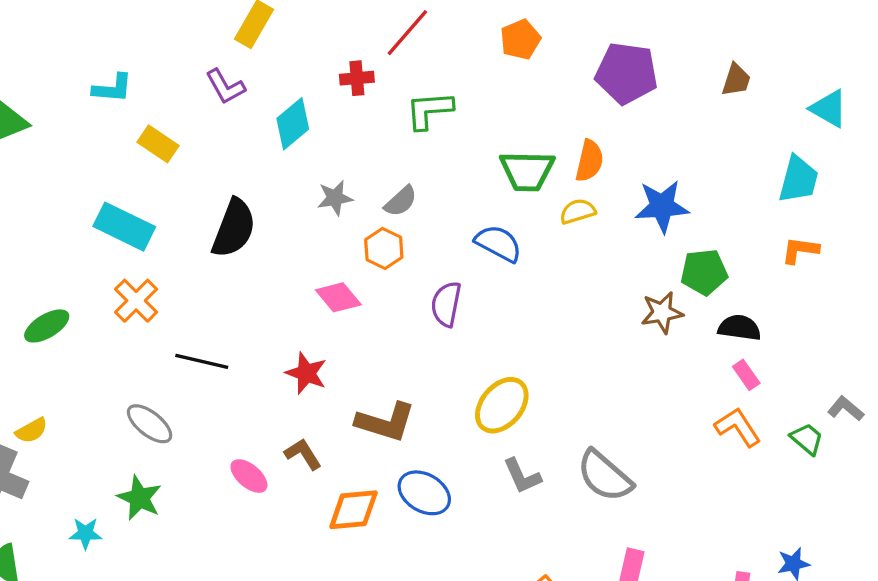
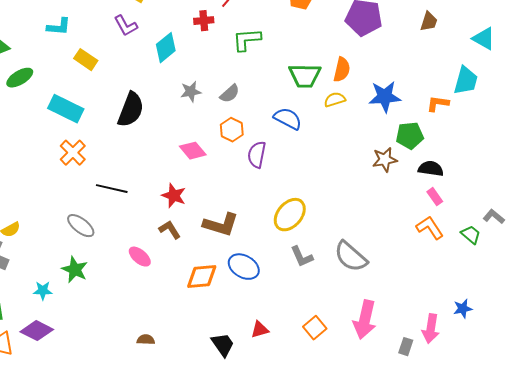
orange hexagon: (384, 248) -> (232, 130), moved
orange L-shape: (800, 250) -> (438, 104), moved
green ellipse: (47, 326) -> (20, 78), moved
brown L-shape: (303, 454) -> (170, 230), moved

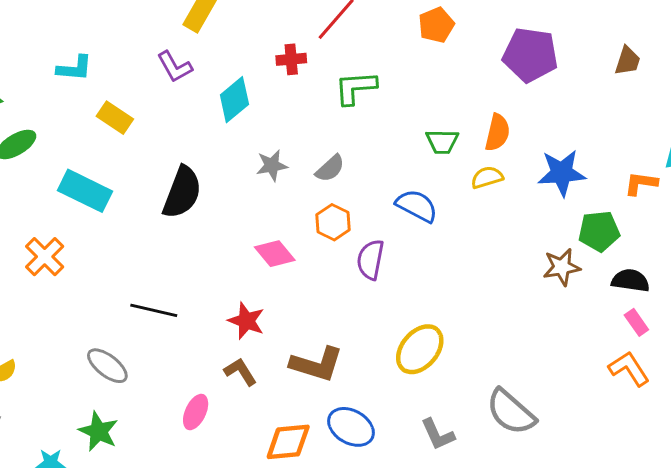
green trapezoid: (305, 76) -> (442, 142), size x0.7
orange cross: (73, 153) -> (45, 257), moved
pink ellipse: (140, 257) -> (196, 412), turned 75
gray L-shape: (302, 257) -> (438, 434), moved

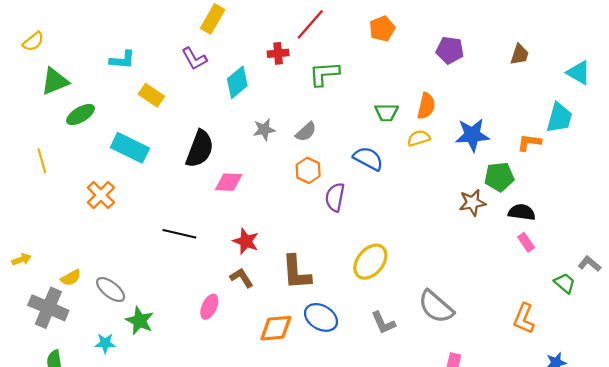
purple pentagon: (530, 55) -> (450, 50), size x0.7
pink diamond: (275, 254) -> (229, 182), moved, turned -48
brown L-shape: (317, 364) -> (296, 272), turned 69
gray ellipse: (107, 366) -> (111, 290), moved
orange L-shape: (629, 369) -> (524, 319), moved, turned -124

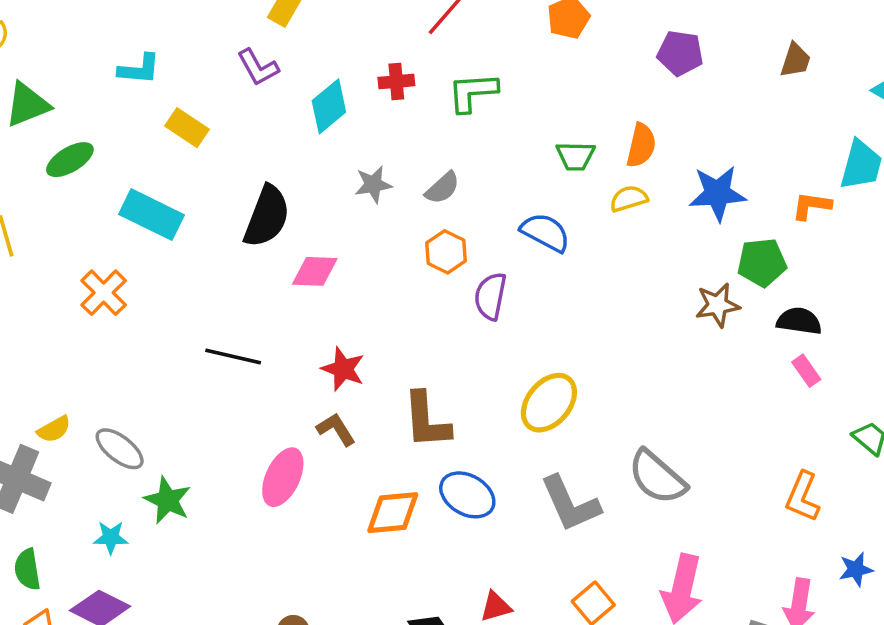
red cross: (278, 53) -> (396, 82), moved
pink ellipse: (209, 307) -> (283, 477), size x1.4
gray L-shape: (383, 323) -> (570, 504), size x1.5

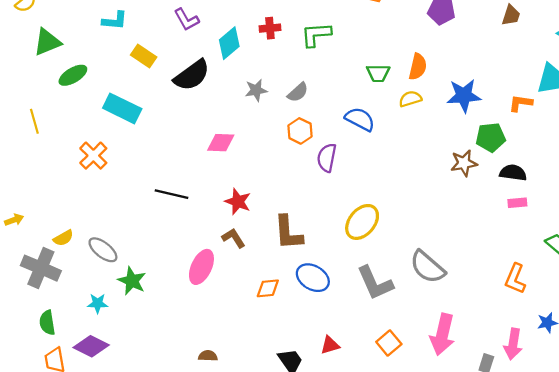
black semicircle: (267, 216) -> (192, 75), moved, turned 33
pink rectangle: (806, 371) -> (517, 203), turned -60
orange diamond: (393, 513) -> (268, 288), size x0.7

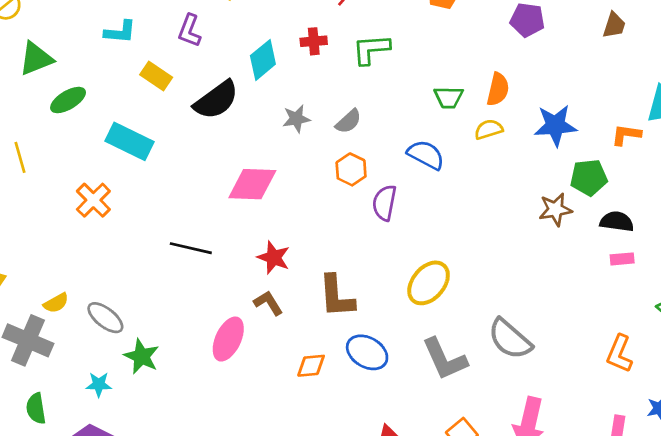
purple L-shape: (186, 20) -> (190, 31), moved, turned 50
pink diamond: (221, 143) -> (252, 184), size x1.4

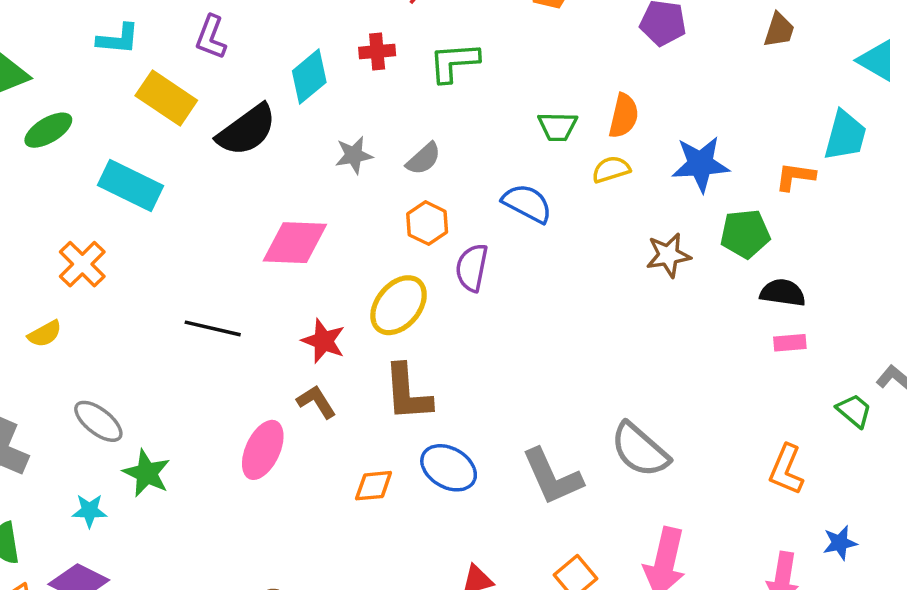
yellow rectangle: (156, 76) -> (166, 98), size x1.4
brown star: (555, 210) -> (668, 255), moved
yellow ellipse: (429, 283) -> (399, 305), moved
yellow semicircle: (56, 303) -> (45, 334), moved

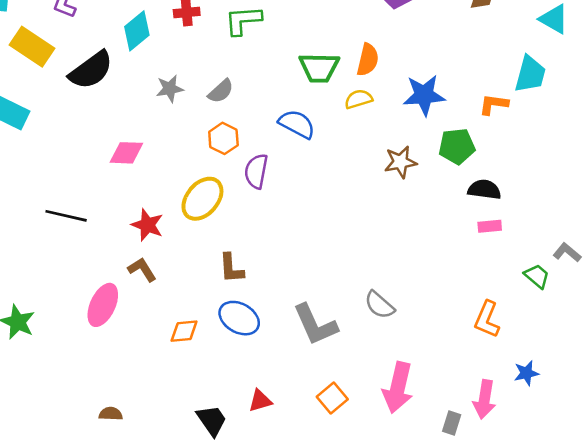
green trapezoid: (558, 127) -> (319, 68), size x1.4
pink diamond: (295, 243) -> (126, 153), size x0.7
brown L-shape: (407, 393) -> (231, 268), moved, size x0.7
gray semicircle: (640, 450) -> (379, 305), size x0.7

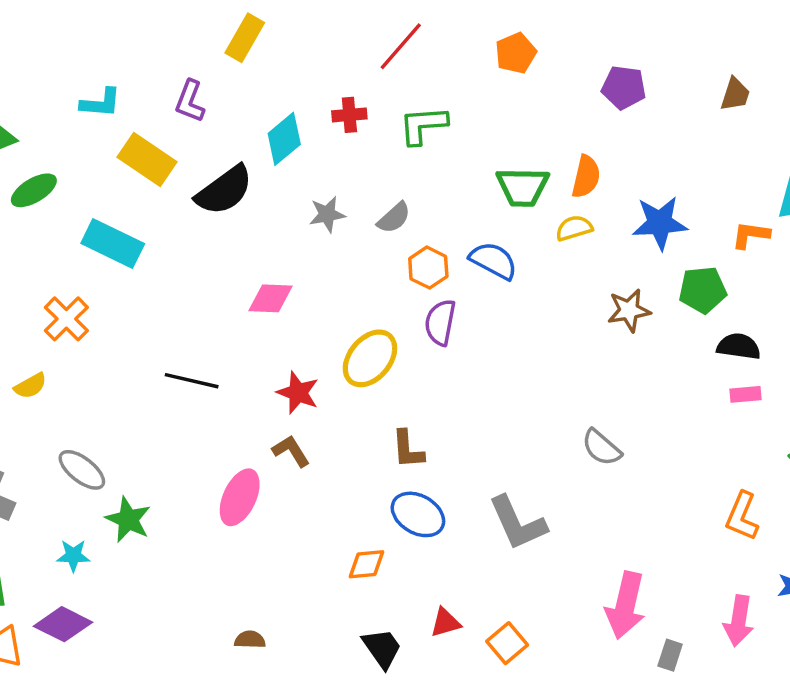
orange hexagon: (223, 138) -> (428, 268), moved
gray semicircle: (379, 305) -> (601, 448), moved
orange diamond: (184, 331) -> (367, 564), moved
orange square: (332, 398) -> (507, 643), moved
gray rectangle: (452, 423) -> (670, 655), moved

